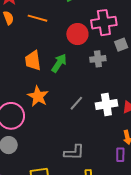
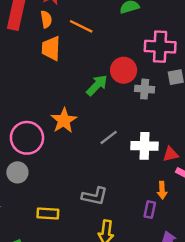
red circle: (77, 34) -> (124, 70), moved
orange trapezoid: (33, 61) -> (51, 48), moved

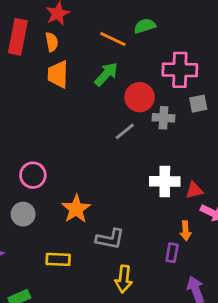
orange line: (81, 26) -> (113, 39), moved
green arrow: (97, 85) -> (106, 74), moved
orange star: (64, 120) -> (76, 209), moved
gray line: (109, 137) -> (125, 131), moved
pink circle: (27, 138) -> (33, 175), size x0.7

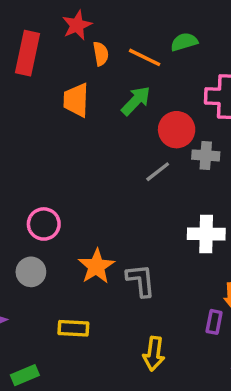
orange semicircle: (52, 42) -> (101, 54), moved
gray L-shape: (110, 239) -> (141, 280), moved, turned -108

